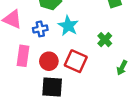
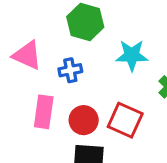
cyan star: (68, 26) -> (132, 55), moved, turned -30

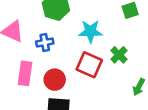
red square: (125, 120) -> (89, 65), moved

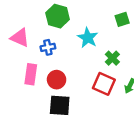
cyan star: (91, 31) -> (88, 38), turned 30
red square: (89, 65) -> (104, 84), moved

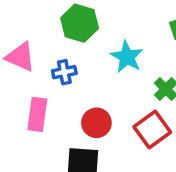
red circle: (57, 80) -> (96, 123), moved
red square: (104, 84) -> (152, 130), turned 30

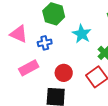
pink rectangle: (37, 114) -> (29, 68), turned 54

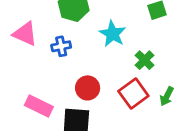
pink rectangle: (29, 68) -> (39, 106), moved, turned 54

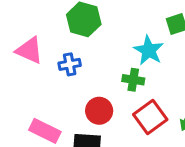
cyan star: (113, 34) -> (149, 50), moved
green cross: (145, 60) -> (133, 80), moved, turned -36

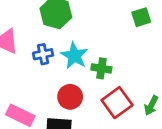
cyan star: (149, 50) -> (74, 56), moved

